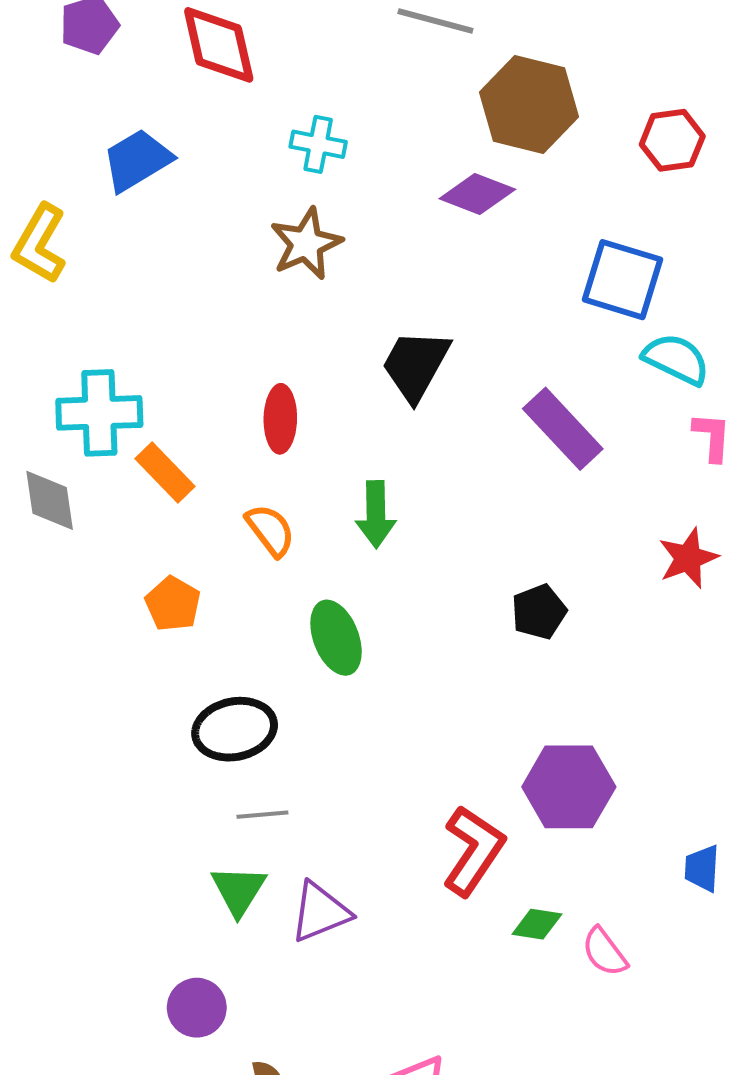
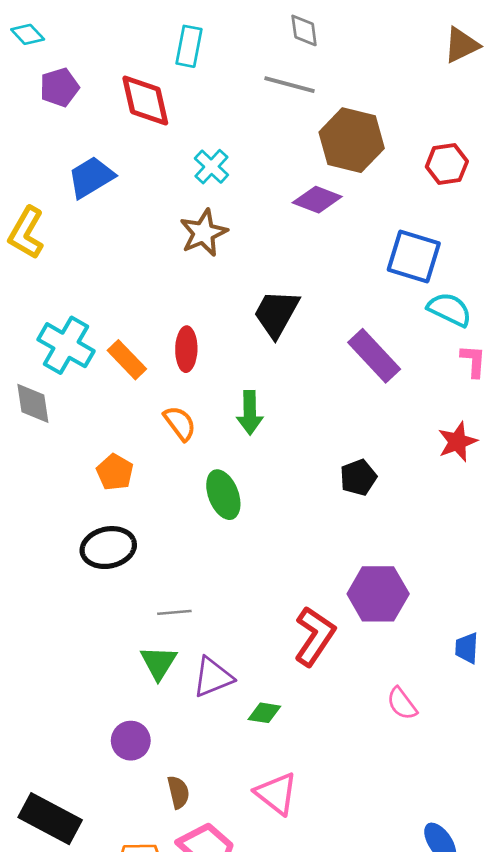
cyan cross: (318, 144) -> (211, 167), turned 32
cyan cross: (99, 413) -> (66, 345), turned 32
orange rectangle: (165, 473) -> (127, 360), moved
black ellipse: (235, 729) -> (108, 548), moved
green diamond: (537, 924) -> (264, 713), moved

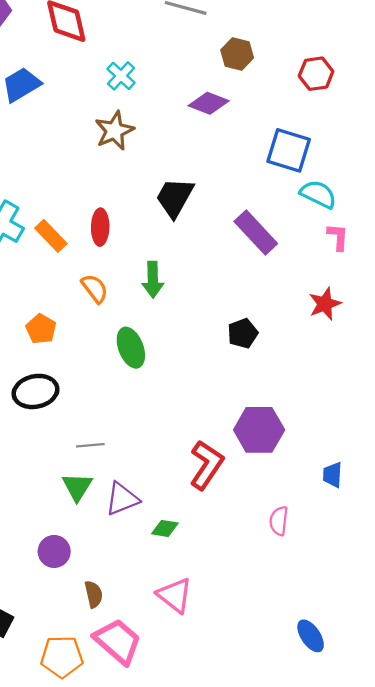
brown hexagon: (352, 140) -> (237, 54), size x0.6
pink semicircle: (402, 704) -> (279, 521), turned 44

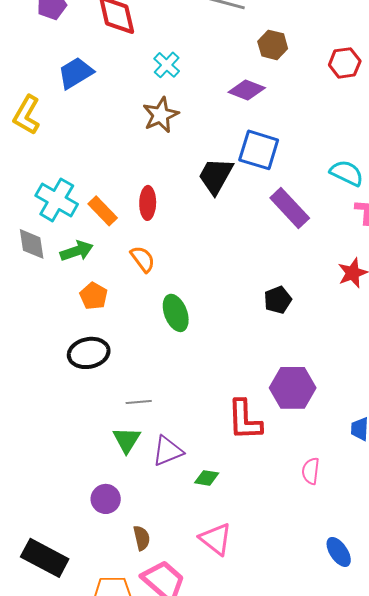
blue square: (289, 150) -> (259, 150), moved
green arrow: (153, 280) -> (77, 251), moved, turned -108
red L-shape: (206, 465) -> (245, 420), turned 144
blue ellipse: (311, 636) -> (339, 552), moved

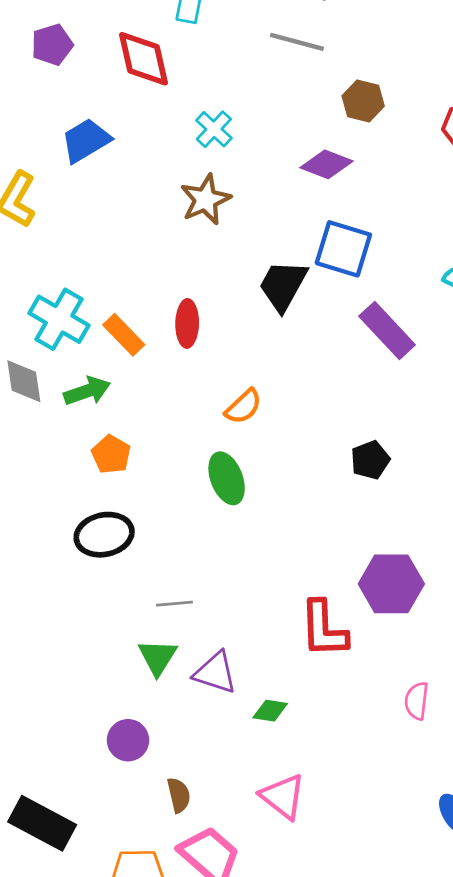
orange semicircle: (143, 259) -> (243, 407), moved, turned 84
purple triangle: (168, 451) -> (215, 673), turned 40

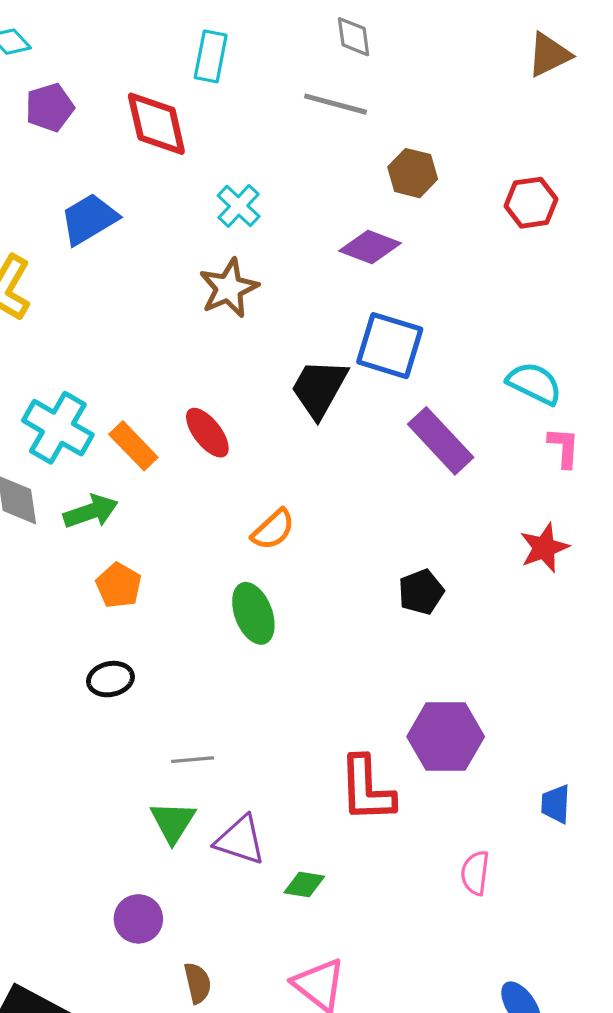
red ellipse: (187, 323) -> (207, 433), turned -39
black ellipse: (104, 535) -> (110, 679), size x0.7

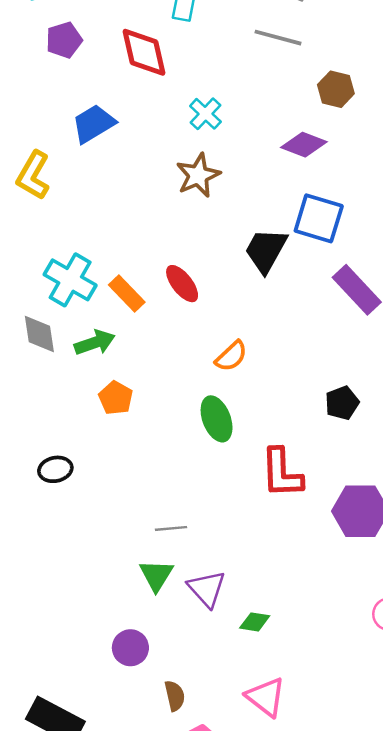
black ellipse: (110, 679) -> (55, 469), moved
red L-shape: (367, 789) -> (282, 473), moved
purple triangle: (240, 840) -> (207, 589), turned 30

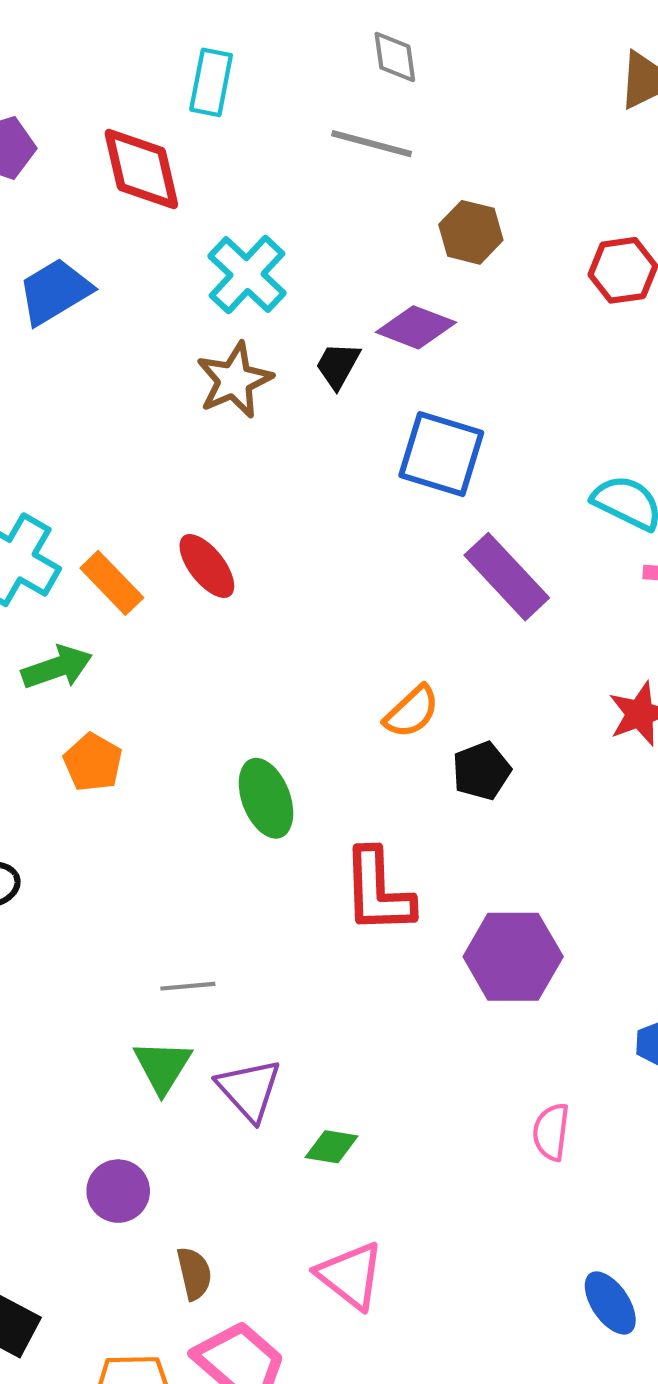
cyan cross: (205, 114) -> (247, 275), size x1.4
black trapezoid: (266, 250) -> (338, 365), moved, size x0.6
orange semicircle: (231, 356) -> (412, 712), moved

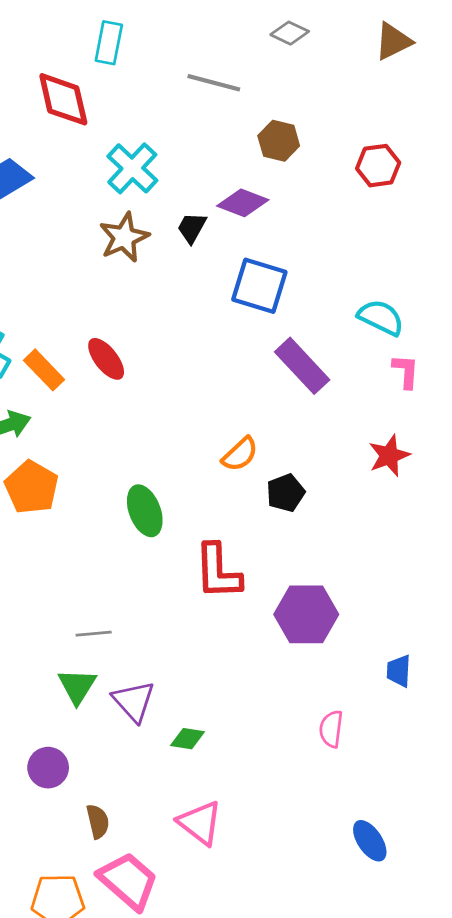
gray diamond: (395, 57) -> (290, 33), moved, turned -57
orange pentagon: (93, 762) -> (32, 487), size x1.4

